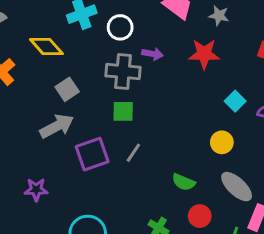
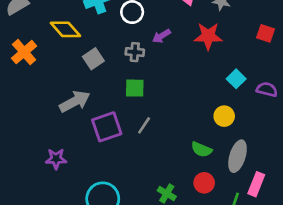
purple arrow: (153, 54) -> (161, 36), turned 138
gray cross: (123, 72) -> (135, 52), size x0.6
gray square: (67, 89) -> (93, 59), moved
green semicircle: (184, 182) -> (201, 149), moved
gray ellipse: (237, 187) -> (238, 156), turned 64

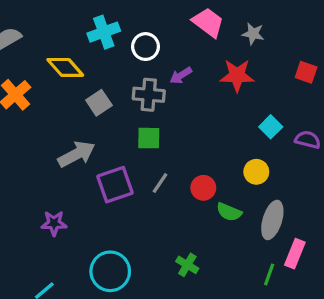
gray cross: (135, 52) -> (149, 95), size x1.4
red circle: (204, 183) -> (203, 188), moved

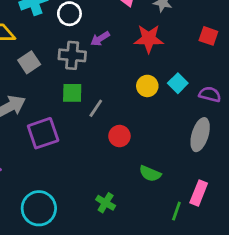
yellow circle: (256, 172) -> (147, 86), moved
gray line: (160, 183) -> (96, 108), moved
green semicircle: (229, 212) -> (150, 174), moved
gray ellipse: (272, 220) -> (200, 135), moved

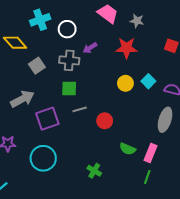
gray line: (96, 108) -> (80, 109), moved, turned 40
pink rectangle: (199, 193) -> (150, 153), moved
cyan circle: (39, 208) -> (43, 158), moved

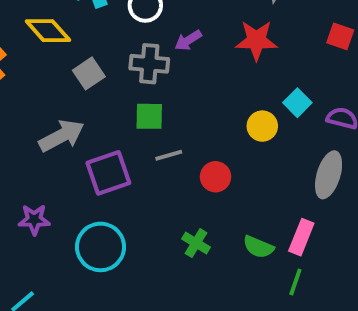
yellow circle: (125, 83) -> (262, 126), moved
green semicircle: (128, 149) -> (258, 247), moved
green cross: (94, 171) -> (196, 243), moved

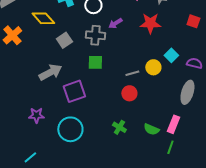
gray line: (169, 155) -> (132, 73), moved

